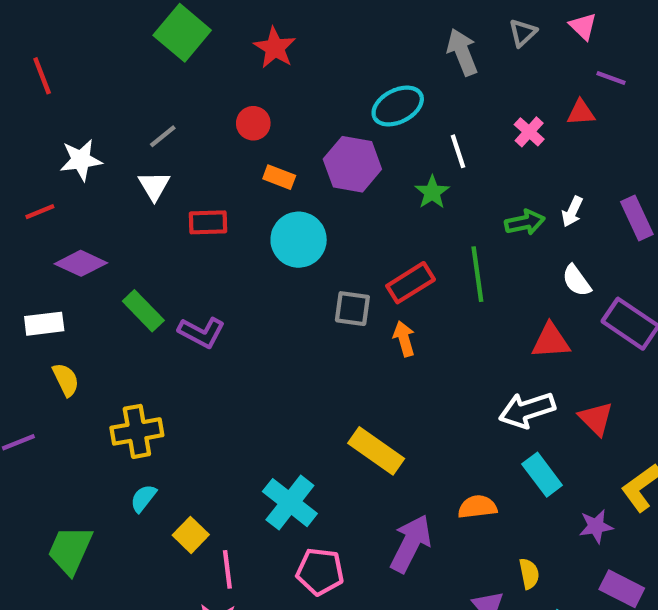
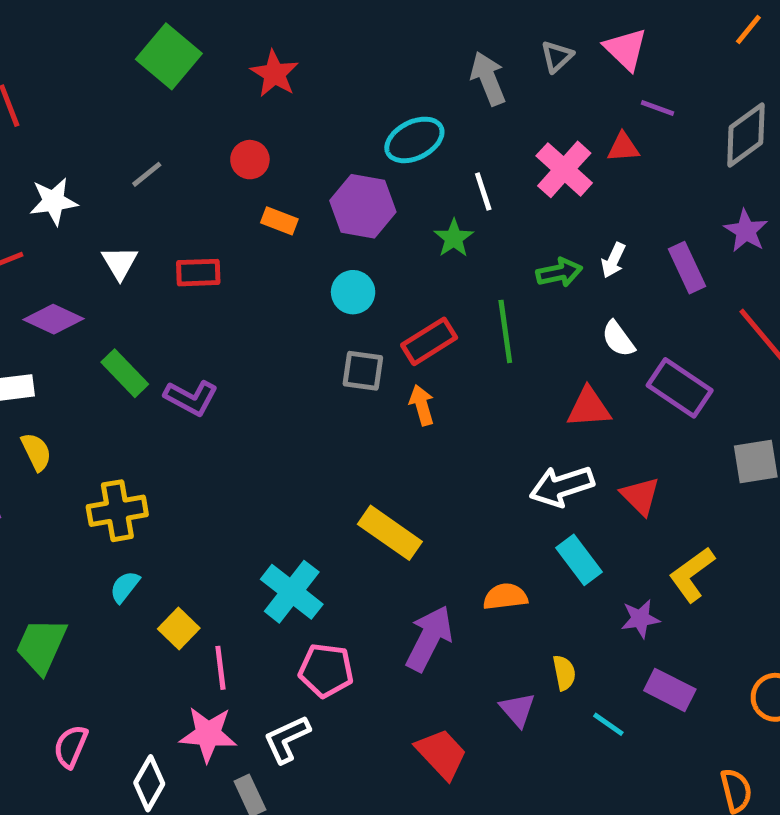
pink triangle: (583, 26) -> (626, 49), size x1.4
pink cross: (529, 132) -> (564, 169), size x1.6
white triangle: (154, 186) -> (120, 263), moved
cyan circle: (299, 240) -> (353, 292), moved, size x0.7

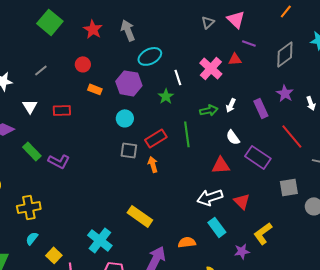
gray arrow: (488, 79) -> (128, 30), moved

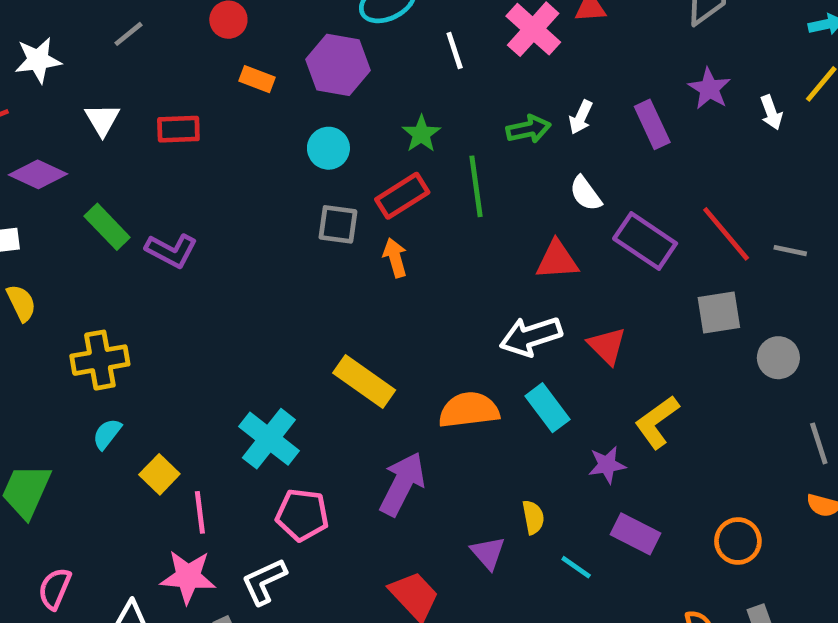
green star: (166, 96) -> (421, 134), moved
red line: (292, 136) -> (726, 234), moved
orange semicircle: (187, 242) -> (469, 410), moved, size x1.4

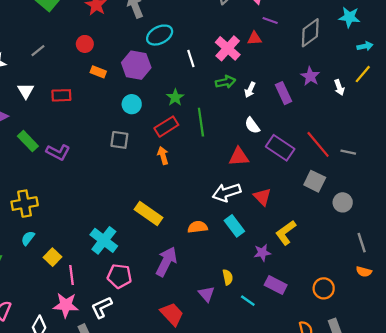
green arrow: (528, 129) -> (225, 82), moved
gray square: (338, 224) -> (119, 140), moved
gray square: (719, 312) -> (315, 181), turned 35
orange semicircle: (469, 410) -> (198, 227), size x0.7

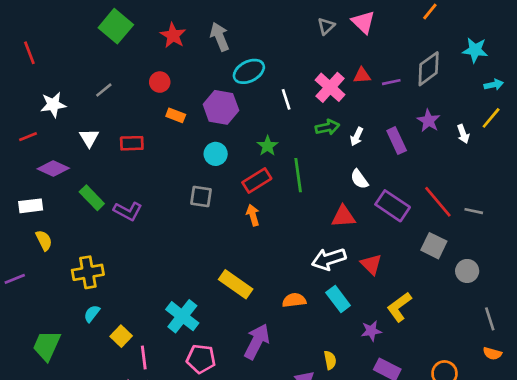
purple line: (270, 21) -> (391, 82), moved, turned -32

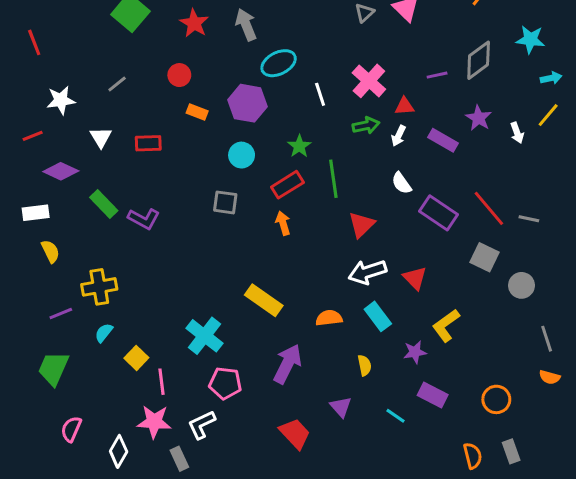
red triangle: (362, 75) -> (404, 106), moved
purple rectangle: (397, 141) -> (443, 140), turned -35
red triangle: (343, 216) -> (362, 225), moved, turned -40
purple line: (15, 279) -> (61, 314), moved
yellow semicircle: (330, 360) -> (364, 365), moved

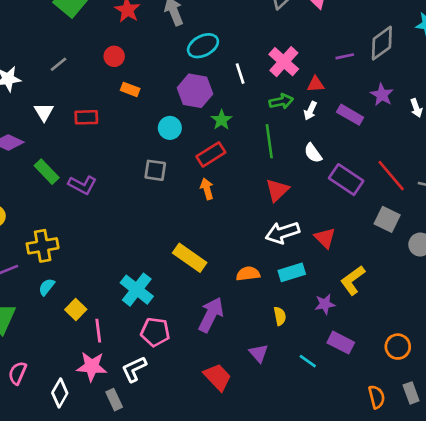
purple hexagon: (247, 103) -> (195, 91), moved
green line: (333, 179) -> (269, 141), moved
cyan rectangle: (378, 316) -> (292, 272), turned -70

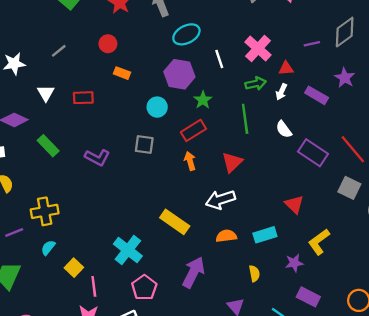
purple L-shape: (82, 185) -> (97, 157), moved
red triangle: (277, 190) -> (232, 162), moved
white arrow: (282, 233) -> (220, 200), moved
pink pentagon: (155, 332) -> (144, 288), turned 30

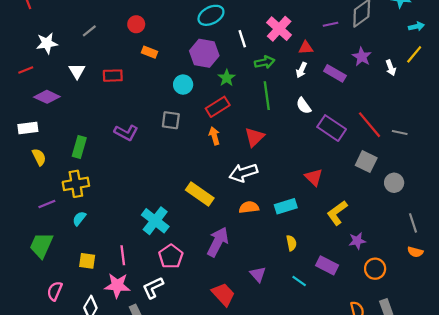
green arrow: (256, 84) -> (265, 62), moved
green rectangle: (48, 146) -> (79, 147), moved, turned 60
purple star: (294, 263) -> (357, 241), moved
yellow square: (74, 268) -> (87, 261), moved, turned -36
yellow semicircle: (254, 273) -> (291, 243), moved

